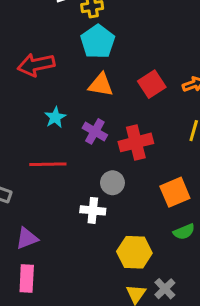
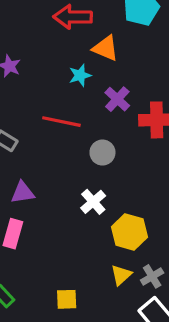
orange triangle: (101, 85) -> (106, 48), moved
gray circle: (112, 183) -> (102, 153), moved
white cross: (93, 210) -> (93, 202), moved, turned 30

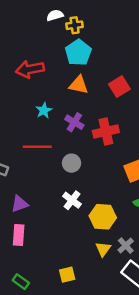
orange triangle: (106, 48) -> (79, 85), moved

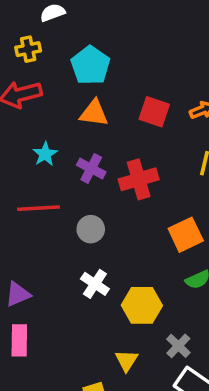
yellow cross: (75, 25) -> (28, 49), moved
red square: (119, 87) -> (154, 112), turned -36
yellow triangle: (103, 249) -> (127, 360), moved

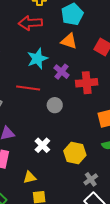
cyan star: (45, 154) -> (37, 59), size x1.5
white cross: (95, 284) -> (42, 145), moved
yellow triangle: (127, 360) -> (30, 177), moved, turned 32

